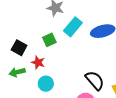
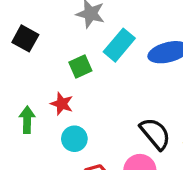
black square: (19, 48) -> (25, 38), moved
green arrow: (17, 72) -> (27, 120), turned 105

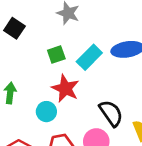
cyan rectangle: (119, 45) -> (89, 57), moved
red star: (62, 104) -> (65, 88), moved, size x1.5

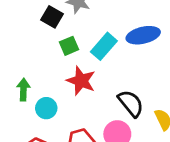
black square: (14, 28) -> (52, 17), moved
cyan circle: (46, 112) -> (46, 108), moved

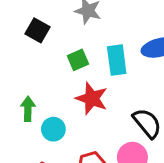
black square: (52, 17) -> (38, 30), moved
cyan rectangle: (104, 46) -> (117, 60), turned -48

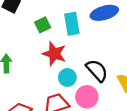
cyan circle: (53, 129) -> (67, 77), moved

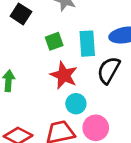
black semicircle: (97, 71) -> (109, 70), moved, turned -115

